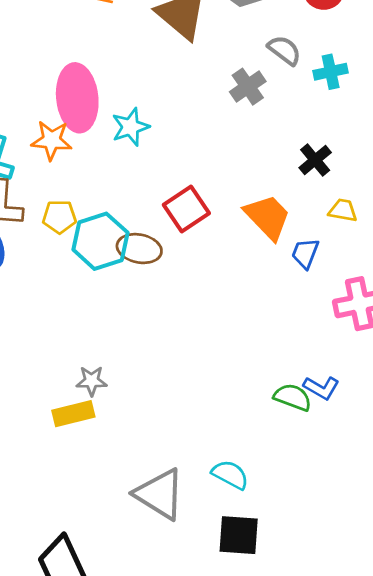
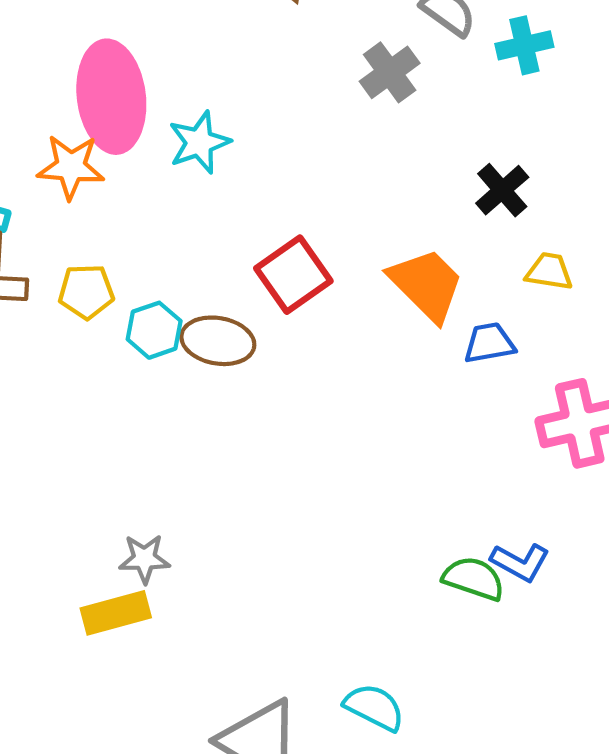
cyan hexagon: (100, 241) -> (154, 330), size x0.6
blue trapezoid: (305, 253) -> (489, 343), turned 60

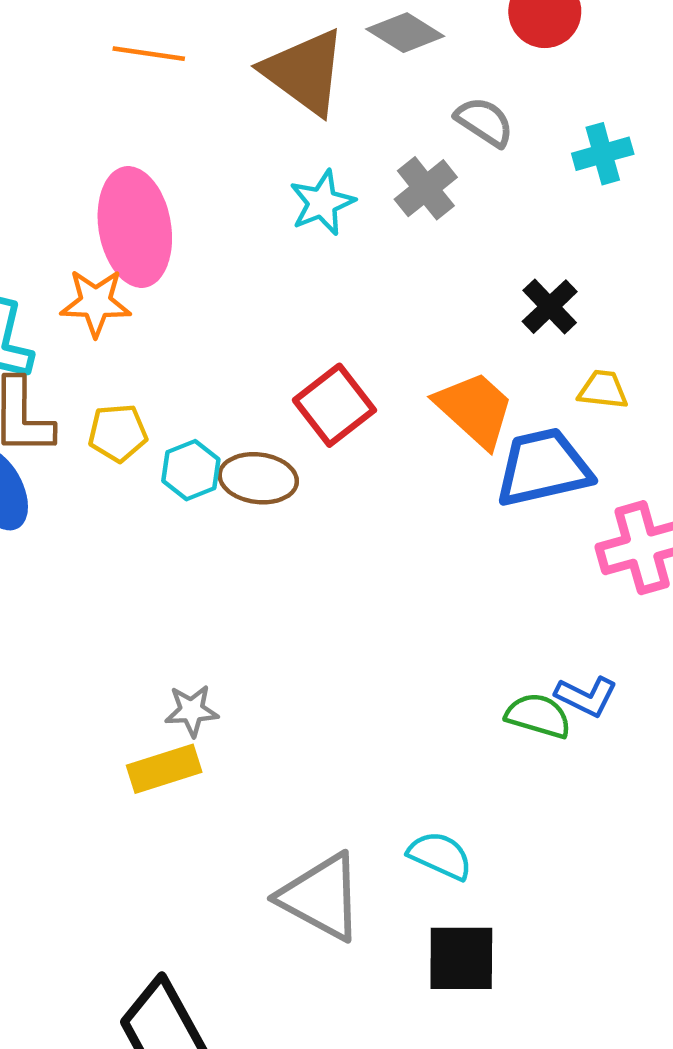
cyan cross: (524, 45) -> (603, 154), moved
cyan star: (199, 142) -> (322, 203), moved
blue trapezoid: (489, 343) -> (543, 468), size x1.8

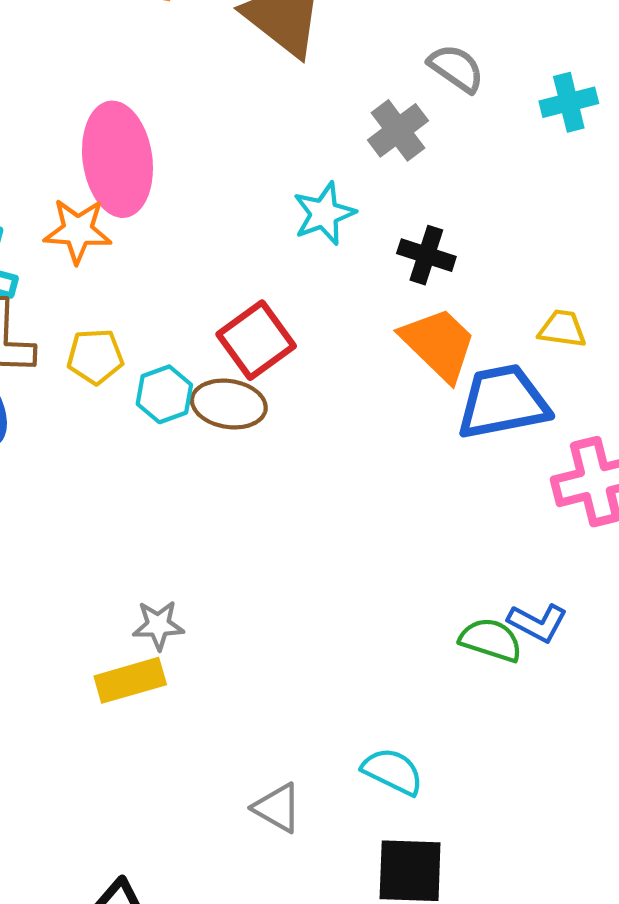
cyan star: (322, 203) -> (324, 214), moved
black cross: (550, 307) -> (426, 255), moved, turned -30
red square: (334, 405) -> (256, 340), moved
gray triangle: (321, 897) -> (277, 808), size x0.6

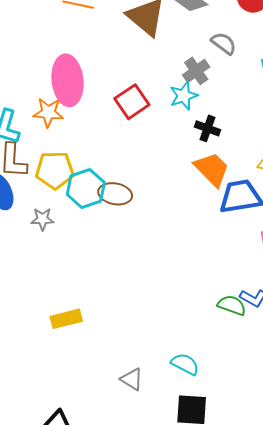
cyan star: (324, 214) -> (184, 96), moved
red square: (256, 340) -> (132, 102), moved
yellow pentagon: (95, 356) -> (55, 170), size x1.5
cyan hexagon: (164, 394) -> (86, 188), size x1.5
gray star: (158, 625) -> (42, 219), moved

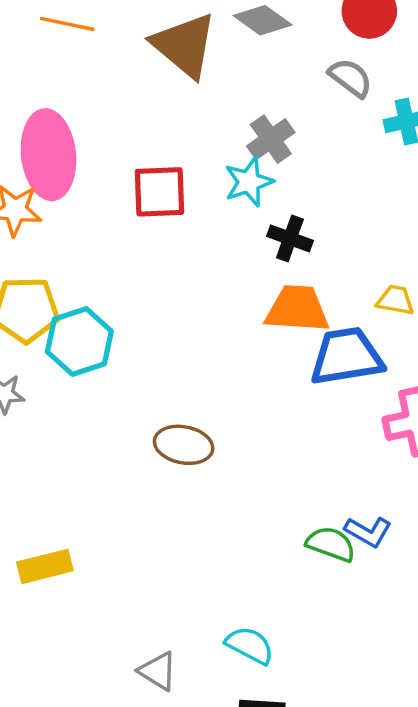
gray semicircle: (224, 43) -> (350, 78), moved
red square: (132, 102) -> (159, 192), turned 32
orange trapezoid: (212, 169) -> (297, 309), turned -42
brown ellipse: (115, 194) -> (184, 445), moved

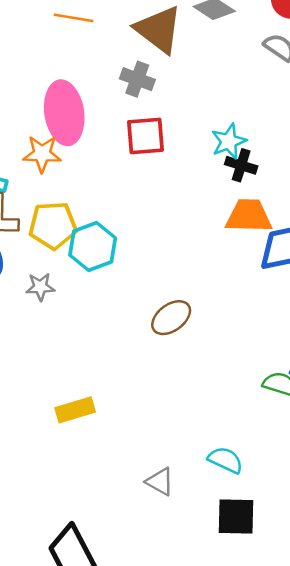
gray cross: (271, 139) -> (137, 79), moved, turned -32
cyan star: (249, 182) -> (229, 141), moved
brown ellipse: (184, 445) -> (171, 318), turned -45

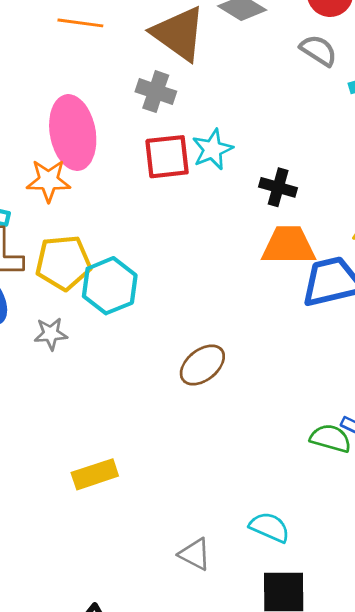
cyan star: (229, 141) -> (212, 149), moved

